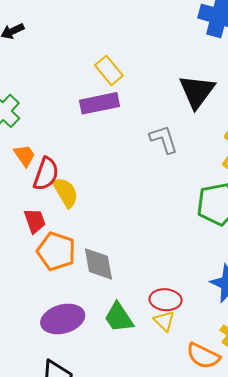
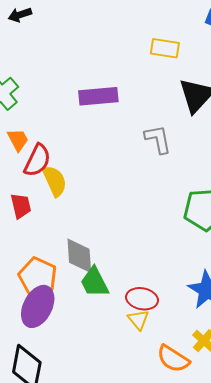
yellow rectangle: (109, 70) -> (165, 48), moved, turned -48
orange pentagon: (56, 251) -> (38, 276), moved
green trapezoid: (119, 317) -> (95, 282), moved
purple ellipse: (63, 319) -> (38, 306), turned -54

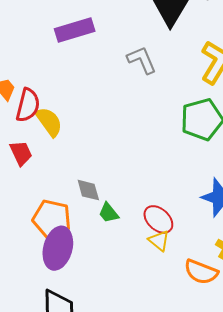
gray diamond: (79, 256) -> (88, 190), size x0.7
green trapezoid: (95, 282) -> (109, 213), size x0.7
red ellipse: (142, 299) -> (158, 219), turned 44

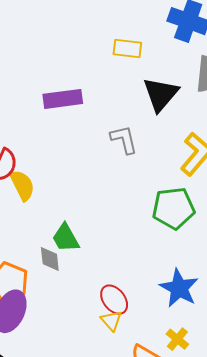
green trapezoid: (109, 213) -> (66, 238), moved, size x1.4

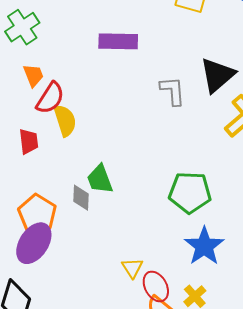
black triangle: (161, 94) -> (217, 75), moved
green pentagon: (173, 208) -> (190, 192), moved
red ellipse: (114, 300) -> (156, 286), moved

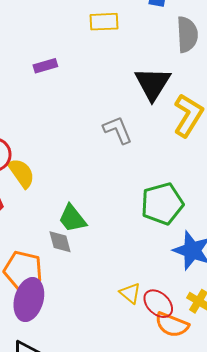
purple rectangle: (118, 41) -> (45, 66), moved, size x0.6
gray L-shape: (173, 91) -> (118, 130), moved

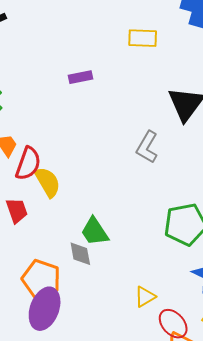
gray L-shape: (118, 130) -> (147, 147), turned -132
yellow triangle: (130, 293) -> (145, 297), moved, turned 45

